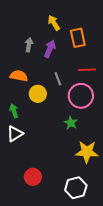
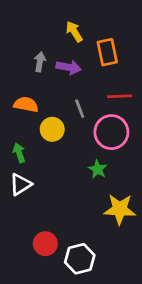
purple arrow: (50, 49) -> (69, 67), turned 78
white hexagon: (76, 188) -> (80, 259), moved

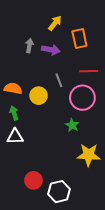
yellow arrow: (74, 32) -> (55, 23), turned 70
orange semicircle: (26, 105) -> (13, 88), moved
white triangle: (21, 184) -> (15, 136), turned 30

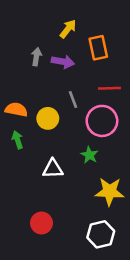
white triangle: (15, 136) -> (53, 169), moved
white hexagon: (59, 192) -> (101, 234), moved

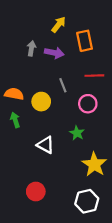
pink circle: (102, 121) -> (88, 104), size x0.7
white triangle: (53, 169) -> (46, 145), turned 30
yellow star: (110, 192) -> (94, 164), turned 30

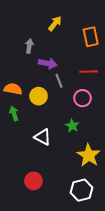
orange rectangle: (85, 41) -> (91, 37), moved
purple arrow: (54, 53) -> (48, 63), moved

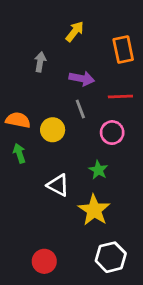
purple arrow: (48, 63) -> (82, 79), moved
yellow star: (89, 155) -> (94, 210), moved
red circle: (33, 181) -> (44, 261), moved

